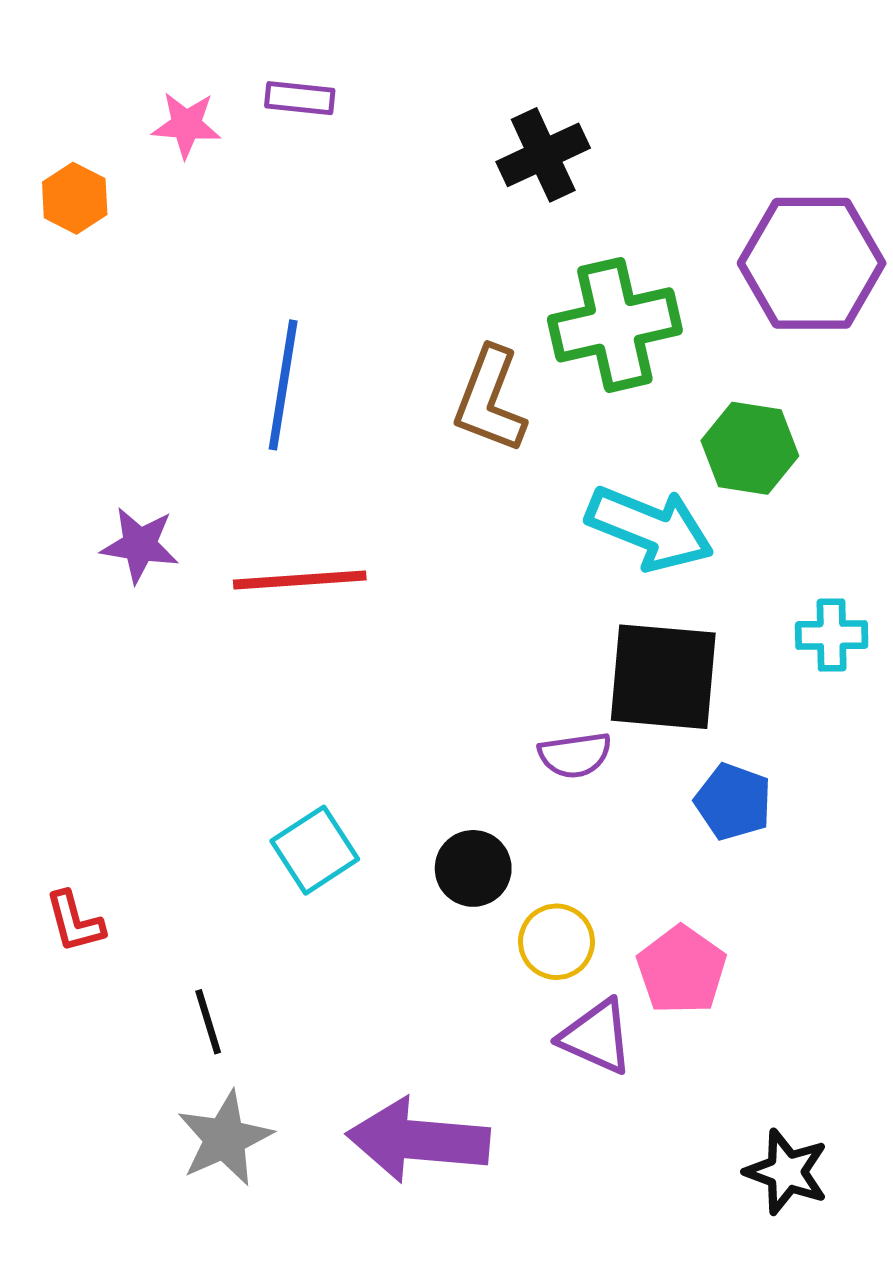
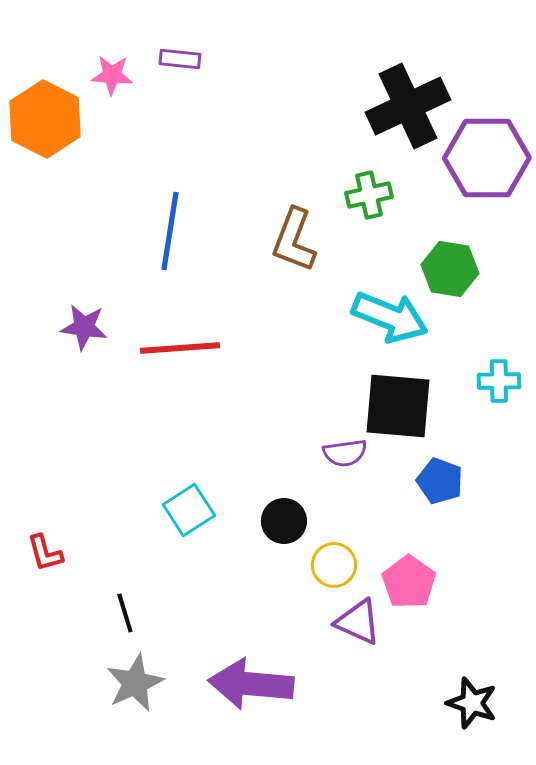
black cross: (543, 155) -> (408, 106), moved, size x1.5
orange hexagon: (75, 198) -> (45, 119), size x1.8
green cross: (615, 325) -> (369, 195), size x0.6

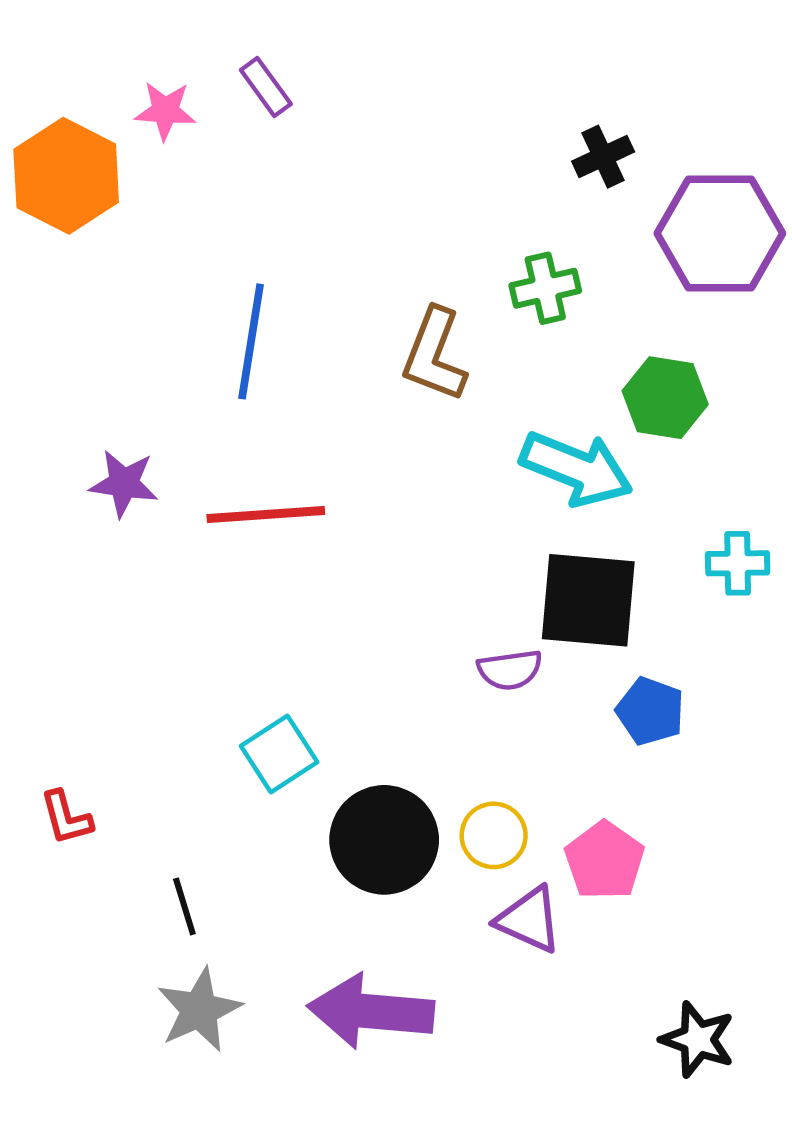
purple rectangle: (180, 59) -> (266, 87), turned 48
black cross: (408, 106) -> (603, 157), size x0.5
black circle: (284, 521) -> (384, 840), moved, size x1.6

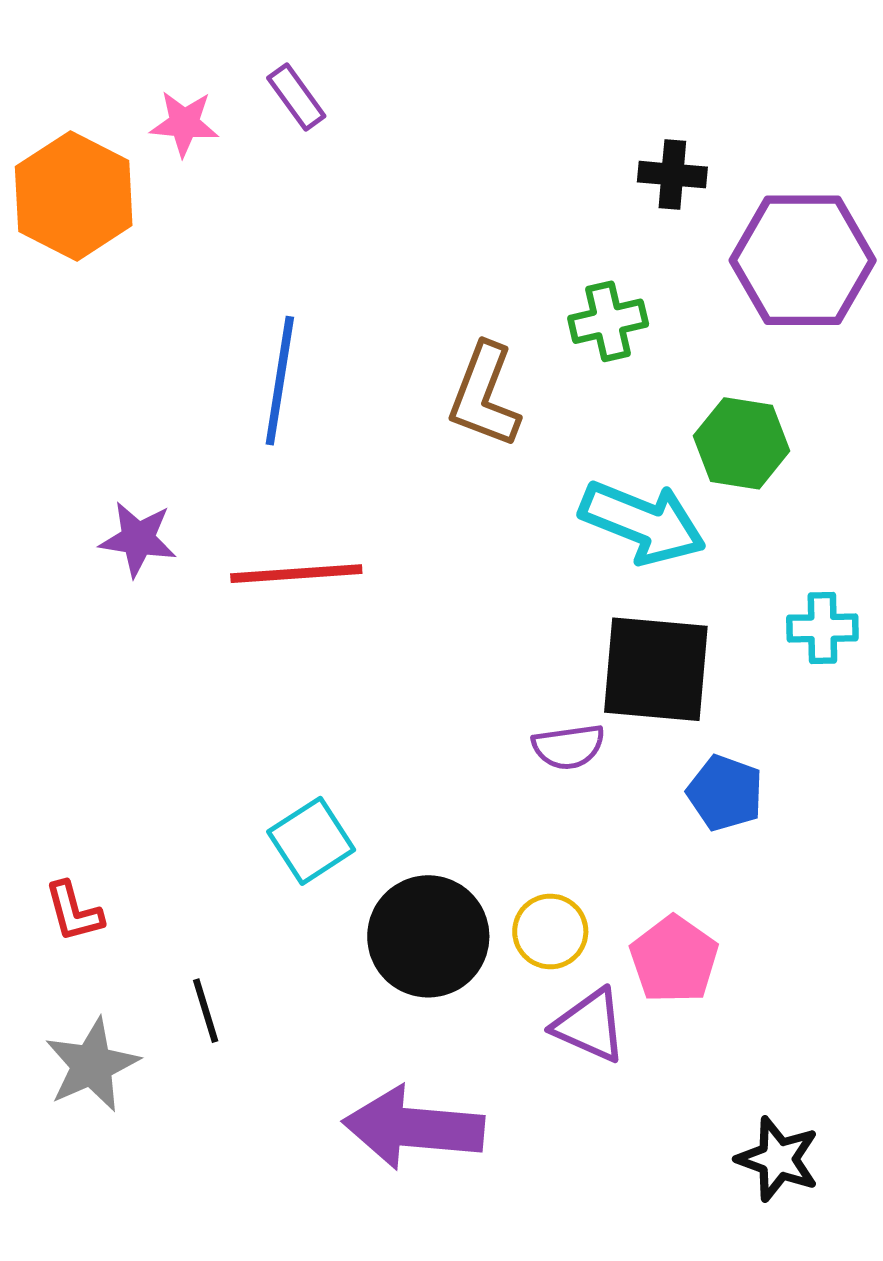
black cross: (603, 157) -> (672, 175), turned 30
gray star: (199, 1010) -> (92, 1065), moved

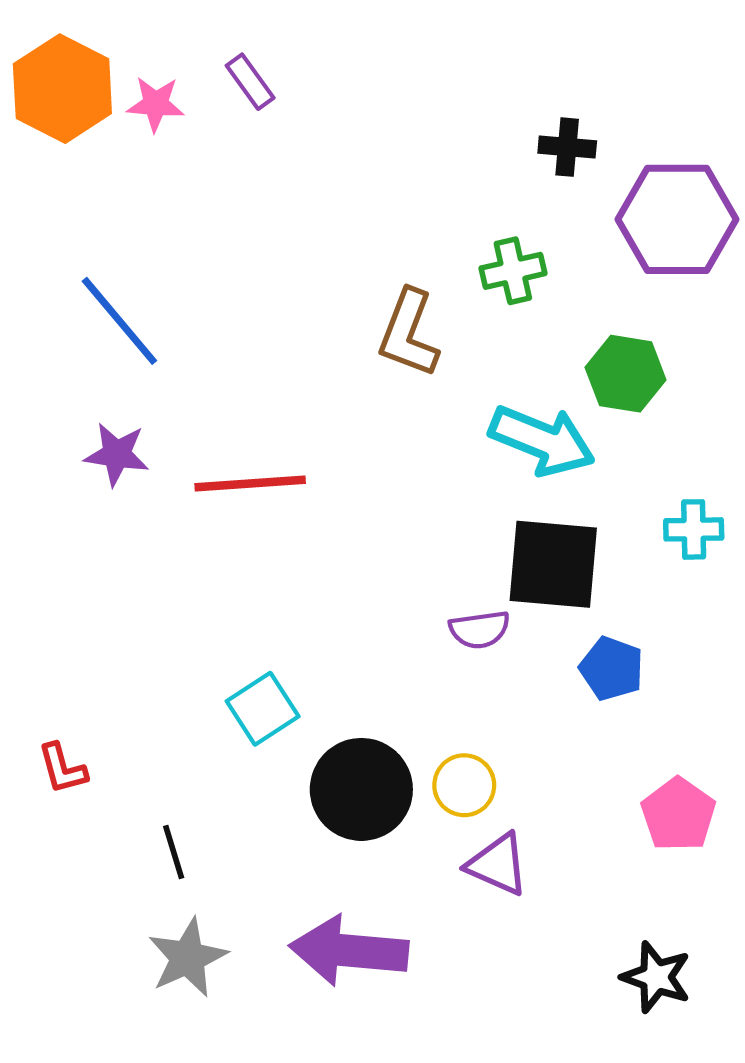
orange hexagon: (74, 196) -> (62, 89), moved
blue line: (280, 381) -> (119, 321), moved, turned -49
pink pentagon: (674, 959) -> (678, 814), moved
gray star: (92, 1065) -> (188, 958), moved

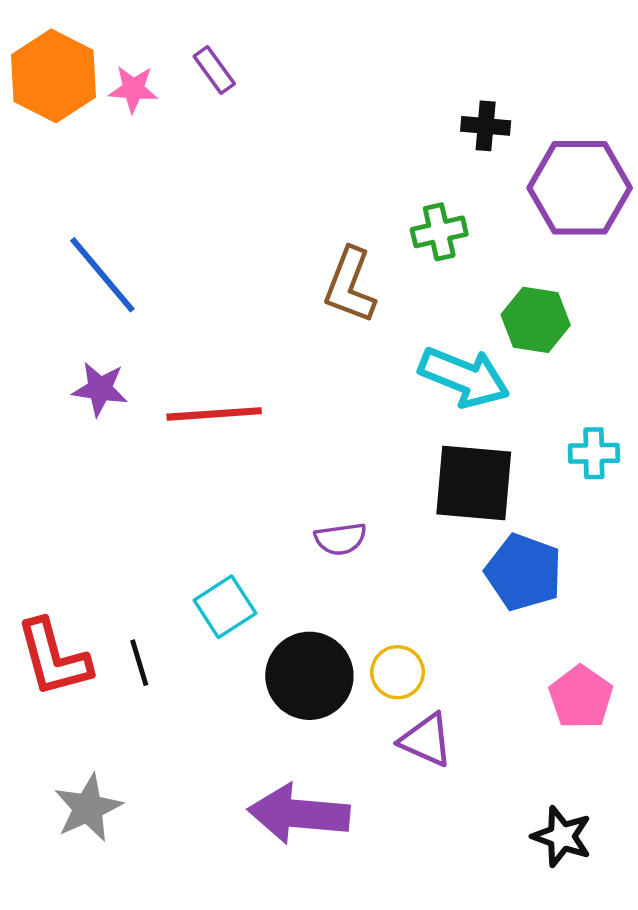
purple semicircle: (480, 630) -> (340, 539), moved
blue pentagon: (612, 668) -> (524, 572), size x1.4
red L-shape: (62, 769) -> (54, 658), size x1.8
black line: (174, 852) -> (139, 663), moved
gray star: (188, 958) -> (88, 808), moved

